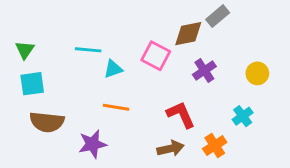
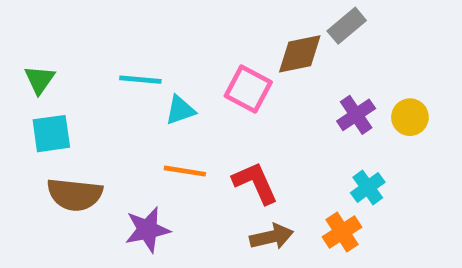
purple cross: (204, 70) -> (356, 115), moved
red L-shape: (181, 115) -> (255, 183), moved
cyan cross: (243, 116) -> (368, 187), moved

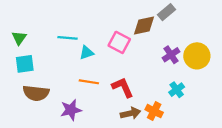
yellow circle: (410, 117) -> (197, 56), size x1.5
orange cross: (342, 232) -> (154, 111), moved, turned -30

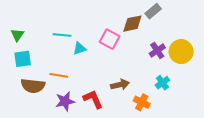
orange line: (89, 82) -> (59, 75), moved
red L-shape: (123, 87) -> (93, 99), moved
brown arrow: (131, 113) -> (120, 85), moved

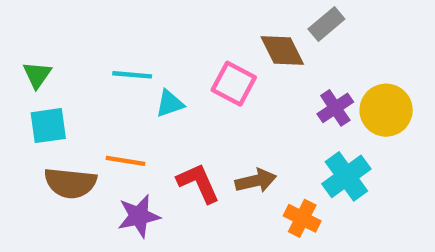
brown diamond: (132, 24) -> (282, 51), turned 75
cyan cross: (162, 83) -> (346, 176), size x1.5
red L-shape: (93, 99) -> (198, 183), moved

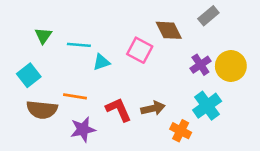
gray rectangle: (326, 24) -> (208, 16), moved
green triangle: (37, 75) -> (43, 36), moved
cyan square: (48, 126) -> (29, 75), turned -30

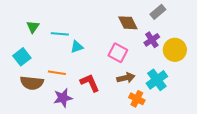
pink square: (140, 50) -> (118, 53), moved
purple cross: (200, 65) -> (152, 40), moved
brown arrow: (153, 108) -> (126, 78), moved

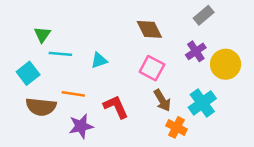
brown diamond: (128, 23) -> (149, 29), moved
cyan line: (60, 34) -> (60, 54), moved
brown arrow: (126, 78) -> (162, 100), turned 72

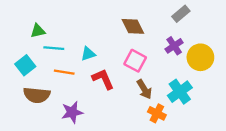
green triangle: (42, 35) -> (38, 31), turned 42
orange line: (73, 94) -> (64, 72), moved
red L-shape: (116, 107) -> (103, 79), moved

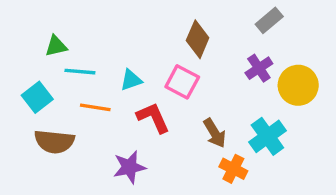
brown diamond: (133, 26) -> (198, 39), turned 50
pink square: (135, 61) -> (182, 82), moved
purple star: (72, 112) -> (129, 167), moved

